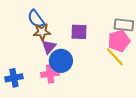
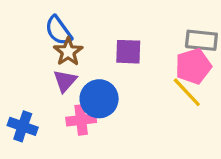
brown star: (42, 32) -> (68, 52), turned -30
purple triangle: (49, 47) -> (65, 81), moved
blue cross: (14, 78) -> (23, 126), turned 30

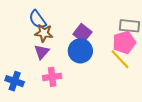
brown star: (68, 52) -> (44, 33), turned -30
purple square: (128, 52) -> (82, 33), turned 36
blue circle: (99, 99) -> (80, 51), moved

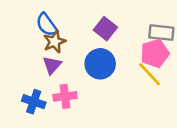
brown star: (44, 33) -> (55, 42), turned -30
purple square: (82, 33) -> (105, 29), moved
blue cross: (15, 81) -> (34, 102), moved

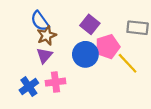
pink pentagon: (155, 53) -> (108, 47), moved
blue cross: (34, 102) -> (29, 87), turned 36

